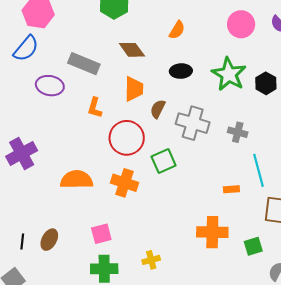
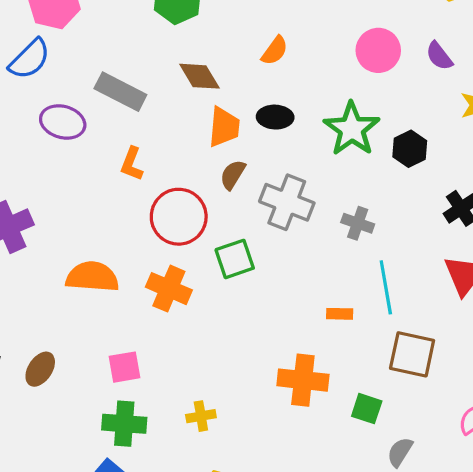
orange trapezoid: (134, 89) -> (224, 127), moved
green square: (253, 246) -> (367, 409), turned 30

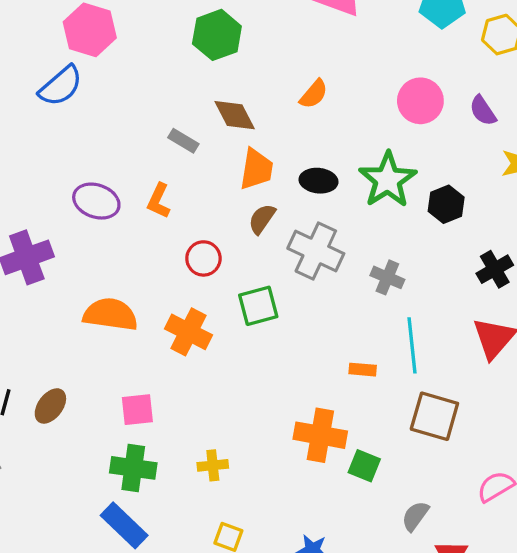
gray rectangle: (120, 92) -> (183, 141), moved, size x0.6
black ellipse: (275, 117) -> (319, 181), moved
purple ellipse: (63, 122) -> (96, 201), moved
red circle: (179, 217) -> (203, 258), size x0.6
green square: (367, 409) -> (364, 466), moved

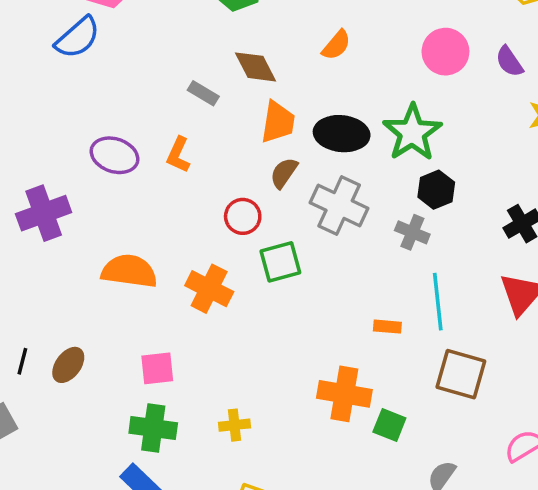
black ellipse: (319, 181) -> (342, 134), size x1.4
black hexagon: (446, 204) -> (436, 190), moved
red circle: (203, 258) -> (243, 216), moved

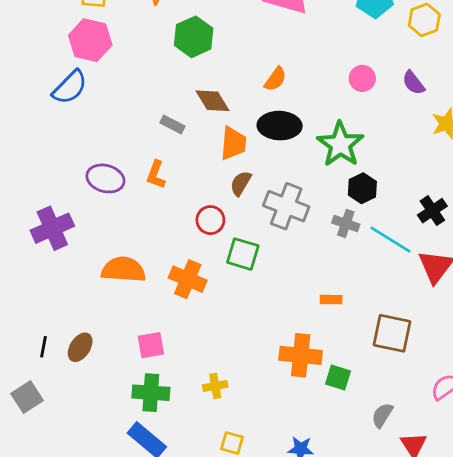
pink circle: (445, 52) -> (362, 78), size x0.7
black ellipse: (342, 134) -> (280, 126), moved
green square: (280, 262) -> (243, 254), turned 36
cyan line: (438, 302) -> (391, 240), moved, turned -48

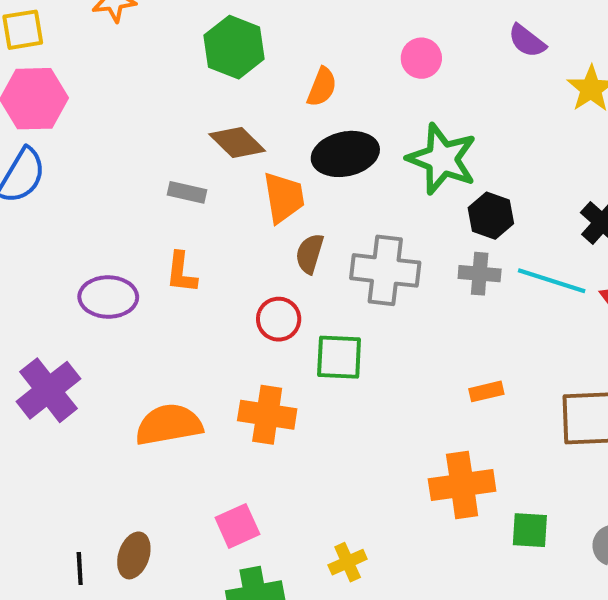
green hexagon: (194, 37) -> (234, 47), moved
pink circle: (362, 78) -> (421, 58), moved
green square: (338, 377) -> (530, 530), moved

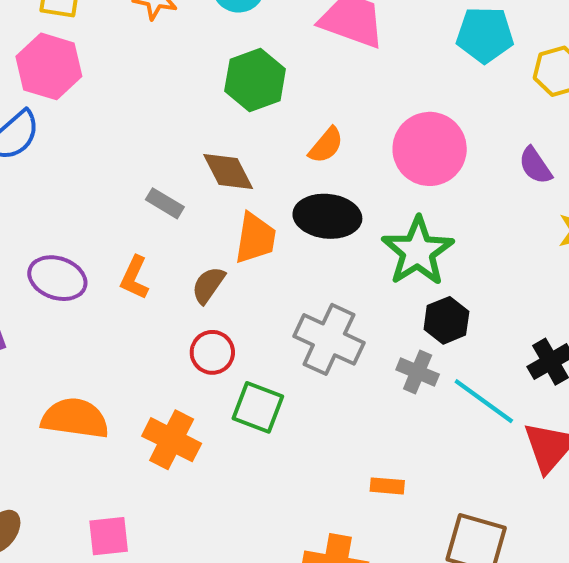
pink circle: (421, 58) -> (430, 149), size x1.8
brown semicircle: (310, 254) -> (208, 285), moved

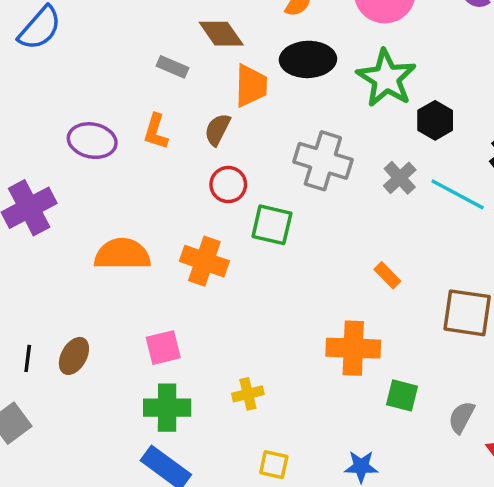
black hexagon: (446, 320) -> (435, 120), moved
gray cross: (418, 372) -> (400, 178), turned 32
orange rectangle: (387, 486) -> (387, 275), turned 48

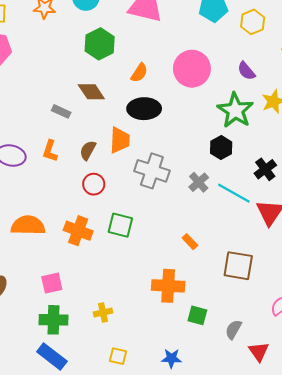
green star: (386, 78) -> (235, 110), moved
orange trapezoid: (251, 86) -> (120, 140), moved
green square: (272, 225) -> (120, 225), moved

